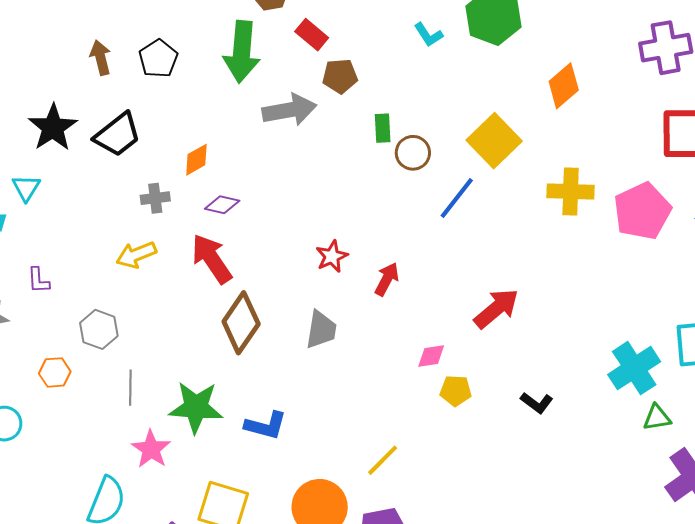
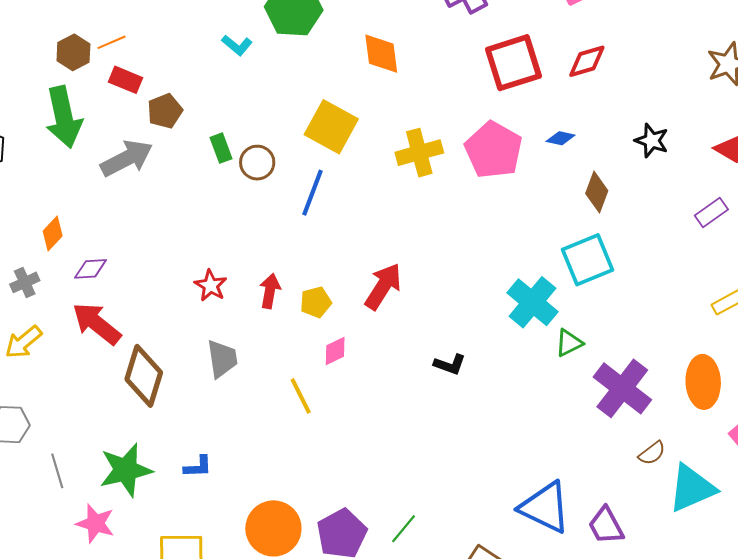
orange diamond: (564, 86) -> (381, 54), turned -39
yellow pentagon: (456, 391) -> (316, 302), moved
blue L-shape: (266, 426) -> (198, 467), size x0.7
yellow line: (383, 460) -> (301, 396), moved, turned -54

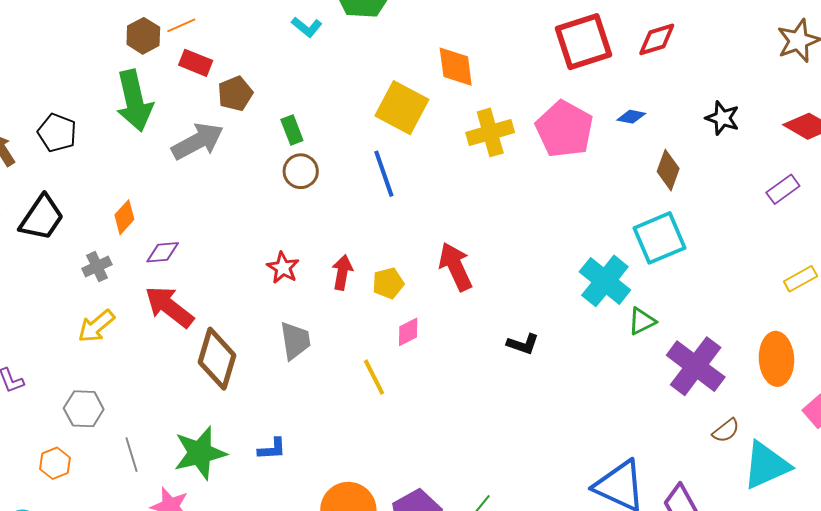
orange diamond: (381, 54) -> (456, 67), moved
brown circle: (257, 163) -> (301, 171), moved
blue line: (313, 193) -> (384, 174), turned -39
red arrow: (383, 286) -> (455, 267), turned -57

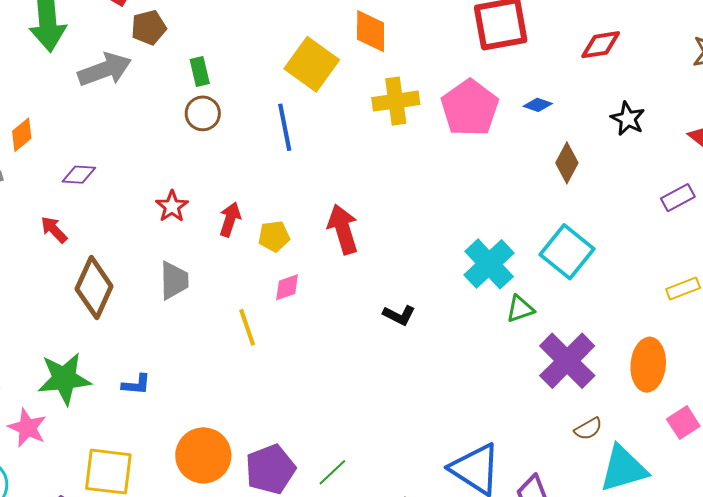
red diamond: (657, 39) -> (601, 45), moved
cyan square: (659, 238) -> (567, 252), moved, turned -36
purple diamond: (163, 252) -> (79, 175), moved
red arrow: (169, 307) -> (54, 230), size x0.6

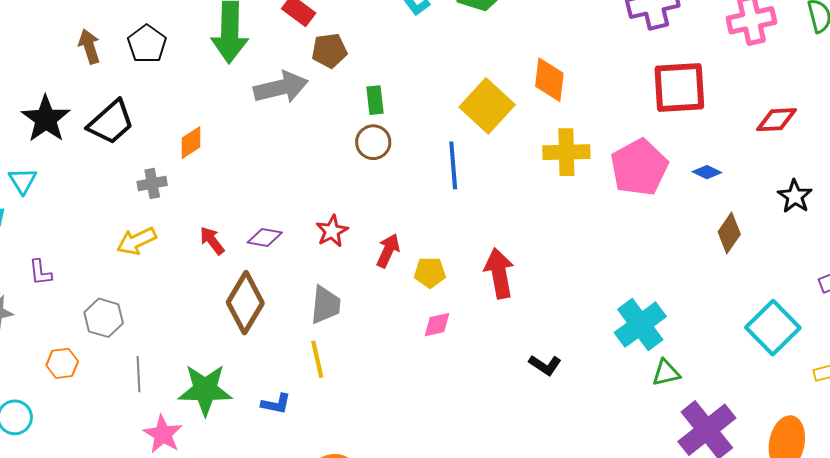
purple diamond: (79, 175) -> (265, 238), moved
cyan square: (567, 252) -> (773, 328), moved
yellow line: (247, 327) -> (317, 359), moved

